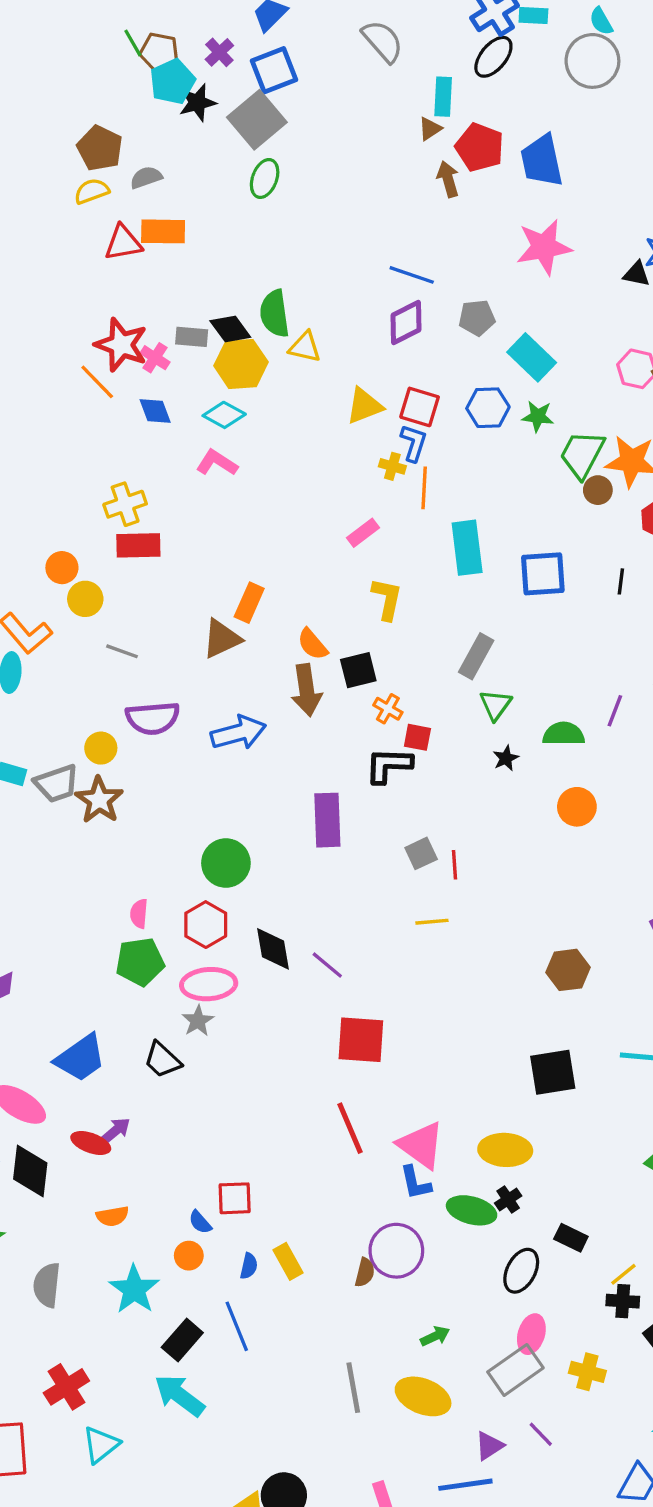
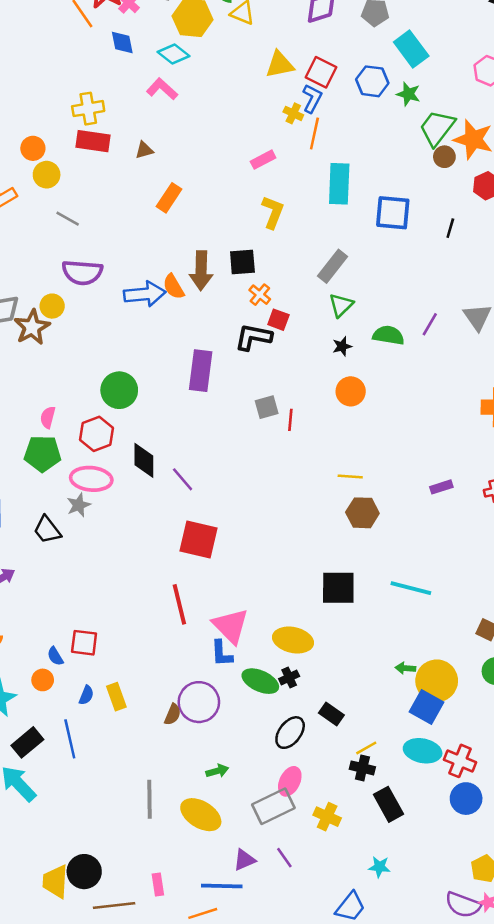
brown triangle: (222, 639) -> (144, 150), moved, size x0.6
orange semicircle: (313, 644) -> (174, 287), moved
yellow circle: (101, 748) -> (52, 306), moved
orange circle: (577, 807) -> (351, 391), moved
yellow line: (432, 922) -> (350, 476), moved

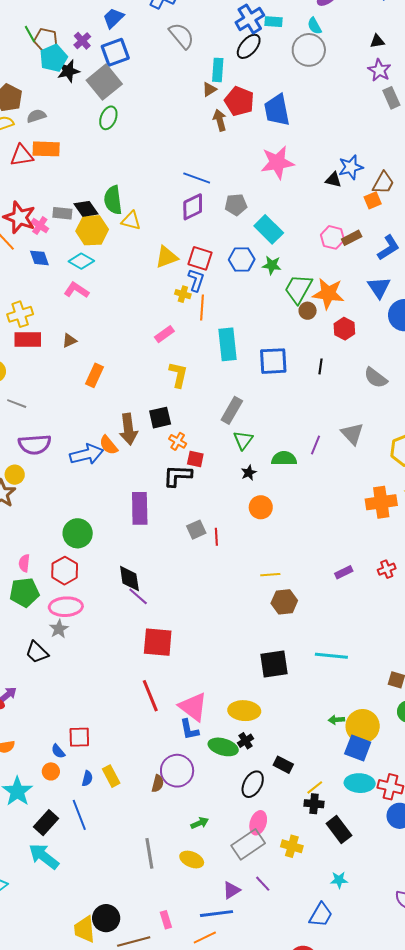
black diamond: (144, 460) -> (129, 578), moved
yellow ellipse: (201, 815) -> (192, 860), size x0.7

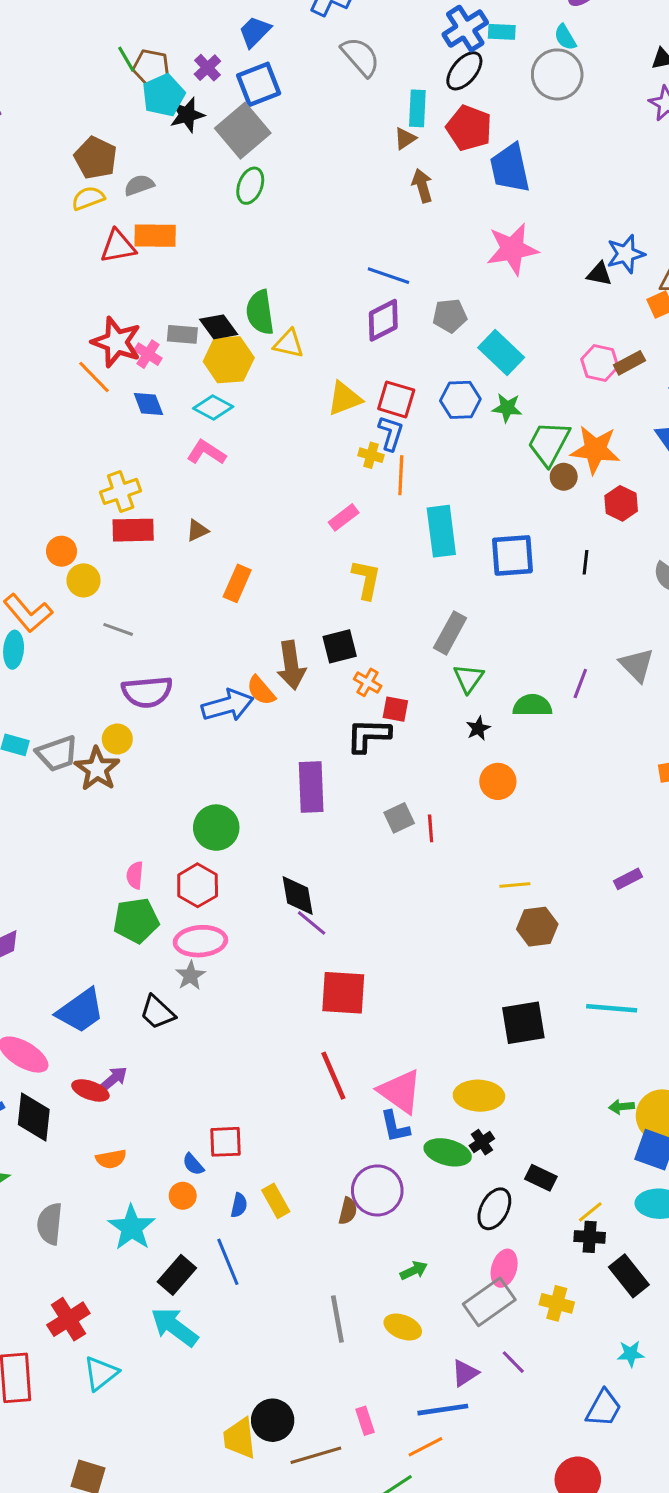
red pentagon: (239, 101) -> (469, 128), moved

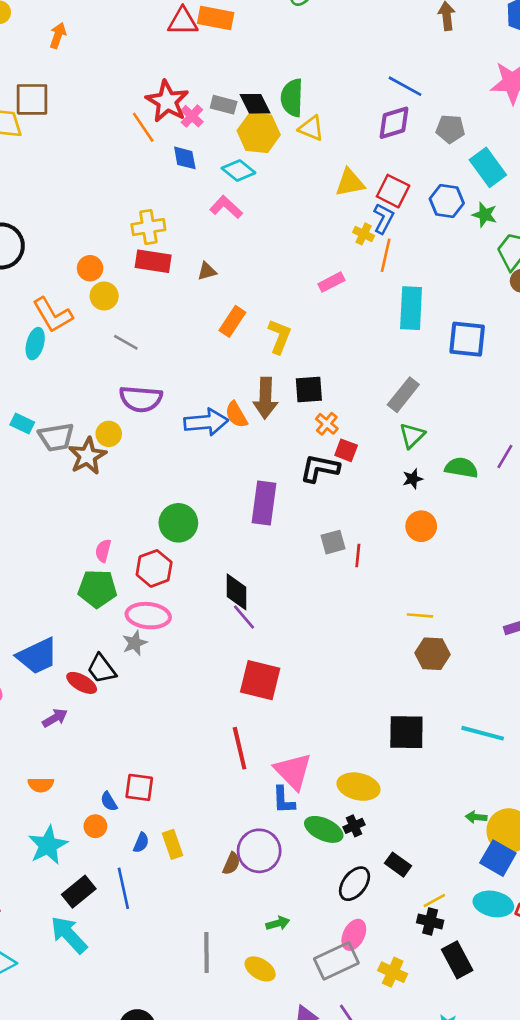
yellow L-shape: (366, 579) -> (279, 337), moved
red ellipse: (90, 1090) -> (82, 683), moved

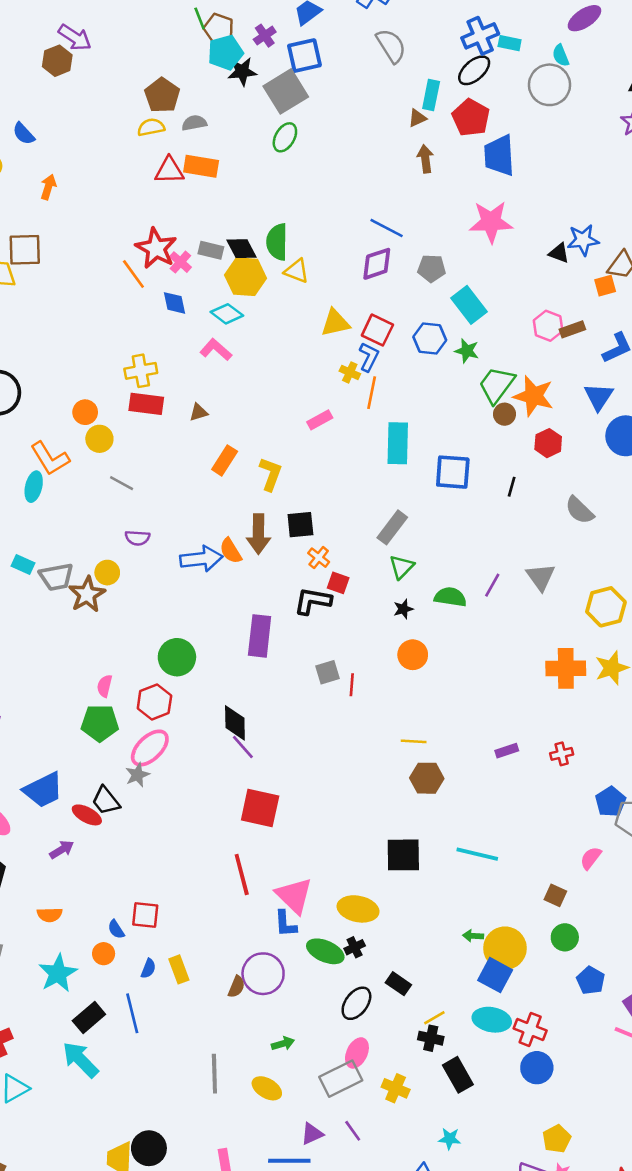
purple semicircle: (141, 399) -> (137, 538), size x0.6
pink ellipse: (148, 616) -> (150, 748), turned -48

